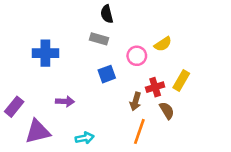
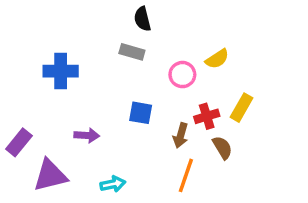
blue square: (107, 74) -> (141, 113), moved, turned 30

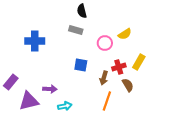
purple arrow: (87, 135) -> (50, 89), moved

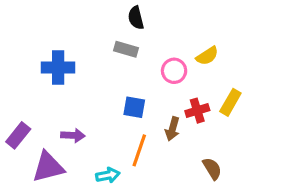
brown semicircle: (128, 85) -> (212, 169), moved
purple arrow: (50, 89) -> (73, 135), moved
orange line: (107, 101) -> (139, 150), moved

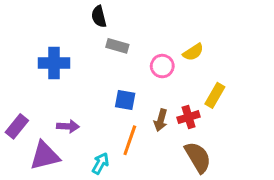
black semicircle: (136, 18) -> (99, 17), moved
red cross: (197, 111) -> (189, 117), moved
brown semicircle: (212, 169) -> (198, 157), size x1.5
cyan arrow: (108, 175) -> (100, 163), turned -50

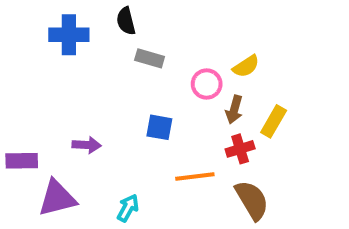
blue cross: (54, 63) -> (69, 35), moved
brown arrow: (161, 120) -> (234, 110), moved
purple rectangle: (17, 126) -> (22, 161), turned 50
purple arrow: (68, 126) -> (87, 145), moved
orange line: (130, 140) -> (195, 176), moved, turned 64

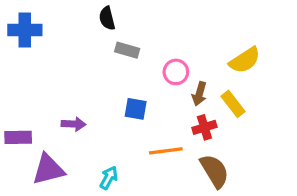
blue cross: (69, 35) -> (25, 30), moved
yellow semicircle: (246, 66) -> (245, 60), moved, size x1.4
yellow rectangle: (274, 121) -> (233, 104), turned -68

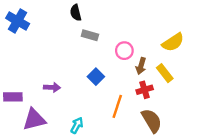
blue cross: (25, 30) -> (18, 21), turned 30
blue square: (136, 109) -> (96, 77), turned 35
orange line: (166, 151) -> (117, 106), turned -65

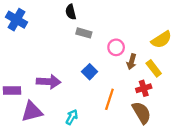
purple arrow: (52, 87) -> (49, 82), size x1.5
red cross: (145, 90) -> (144, 88), moved

